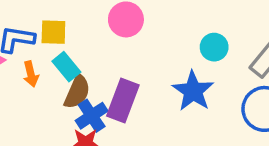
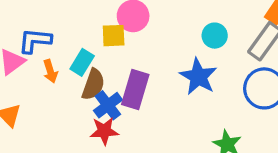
yellow square: (53, 32) -> (114, 36), moved
cyan rectangle: (66, 67) -> (82, 62), turned 75

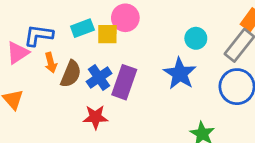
cyan rectangle: (82, 62) -> (82, 28), moved, turned 35
brown semicircle: (93, 84) -> (71, 74), moved
blue cross: (108, 105) -> (99, 78), moved

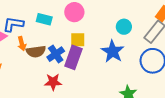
cyan rectangle: (82, 28) -> (44, 19), turned 35
yellow square: (107, 34) -> (78, 40), moved
brown semicircle: (71, 74) -> (36, 51), turned 60

